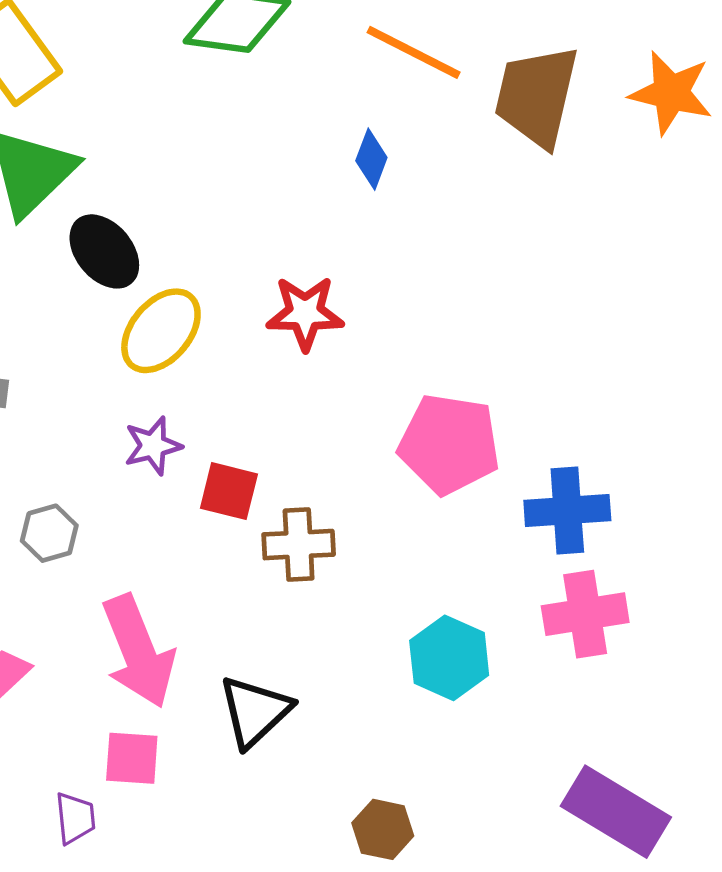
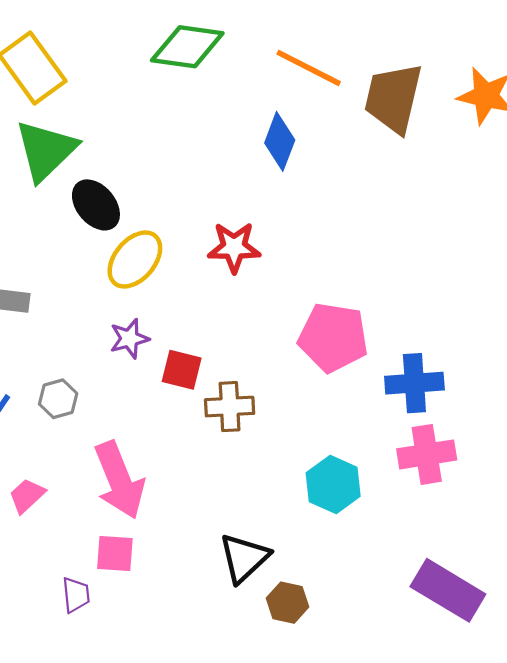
blue diamond: (371, 159) -> (280, 141), size x1.4
black triangle: (255, 711) -> (244, 558), moved

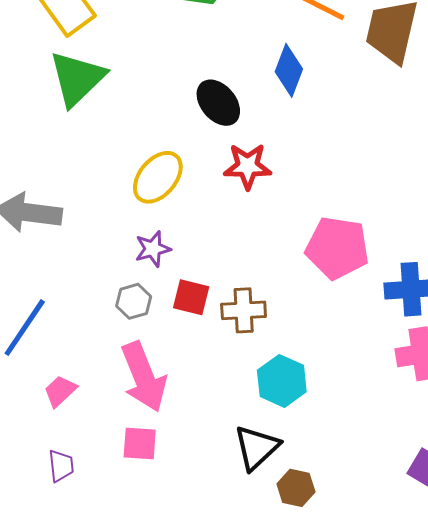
black ellipse: (96, 205) -> (218, 103), moved
red square: (182, 370) -> (191, 297), moved
gray hexagon: (58, 399) -> (134, 301), moved
cyan hexagon: (333, 485) -> (282, 381), moved
purple trapezoid: (76, 595) -> (61, 466), moved

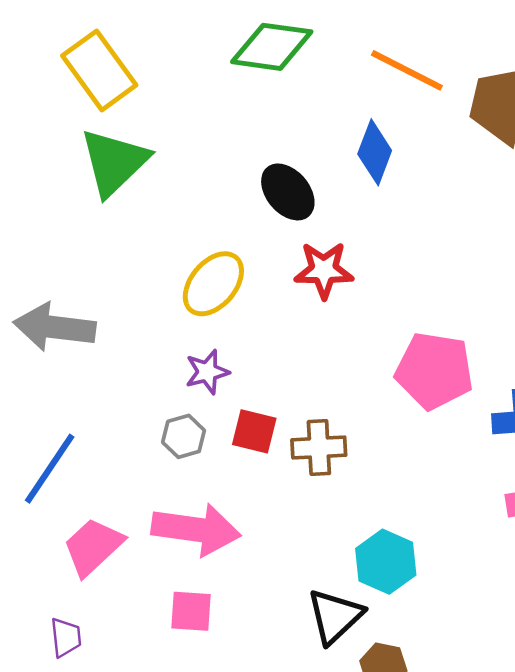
pink arrow: (144, 377) -> (196, 529), turned -60
cyan hexagon: (282, 381) -> (386, 562), moved
pink trapezoid: (60, 391) -> (93, 547), size x1.5
purple trapezoid: (61, 466) -> (66, 637), moved

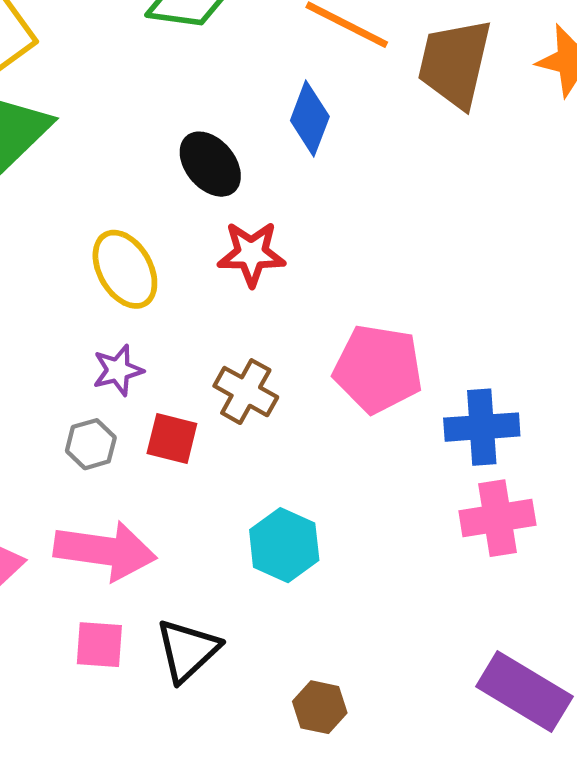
yellow ellipse: (213, 284) -> (125, 269), turned -70
brown cross: (319, 448) -> (246, 392), moved, turned 32
cyan hexagon: (386, 562) -> (284, 545), moved
black triangle: (335, 616) -> (188, 650), moved

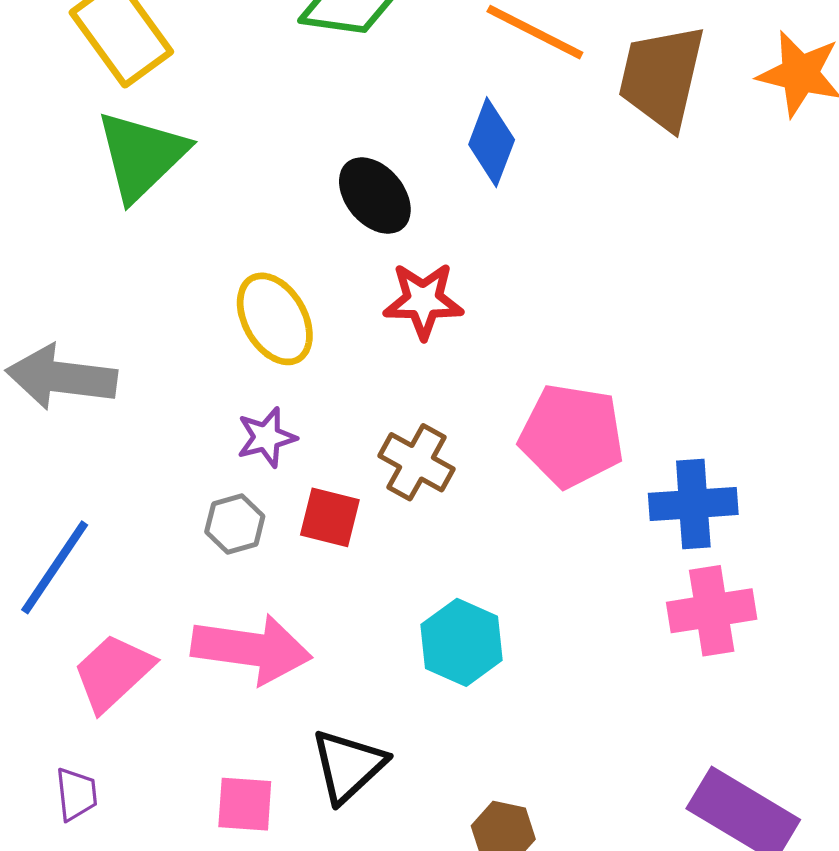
pink square: (99, 645) -> (245, 804), moved

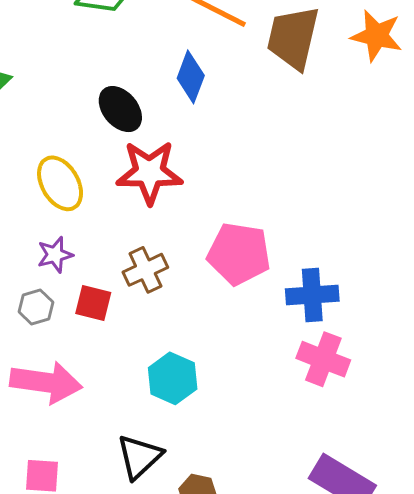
red star: (423, 301) -> (149, 172), size x1.4
brown cross: (417, 462) -> (145, 270), turned 36
pink cross: (712, 611) -> (323, 359), turned 30
black triangle: (348, 766) -> (139, 457), moved

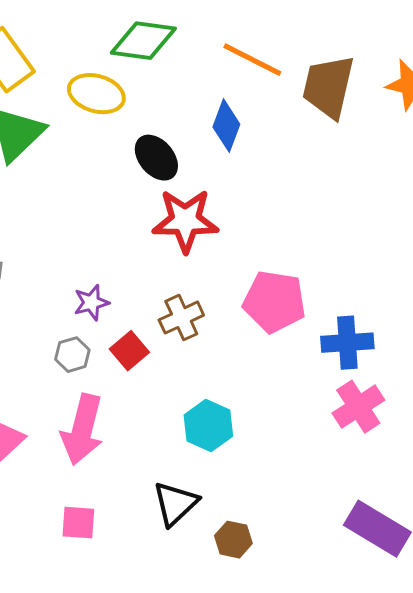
yellow ellipse: (60, 183) -> (96, 94), moved, turned -44
red square: (93, 303) -> (129, 351), turned 36
pink cross: (323, 359) -> (358, 407), turned 36
pink arrow: (46, 382) -> (82, 430), turned 96

